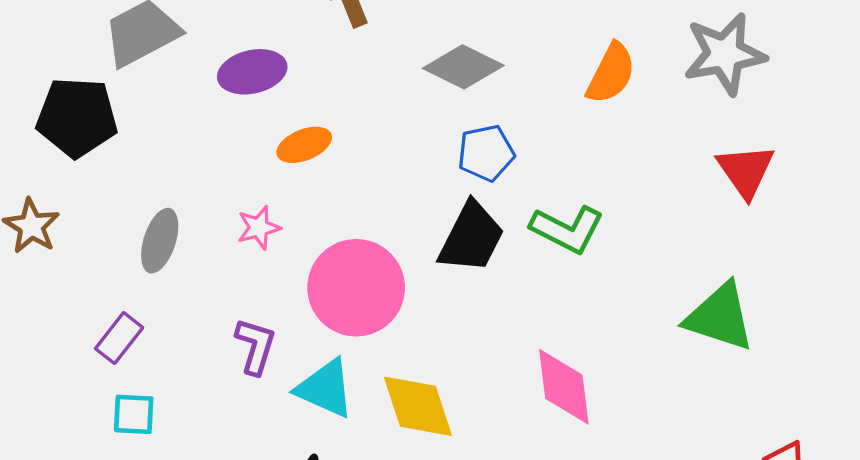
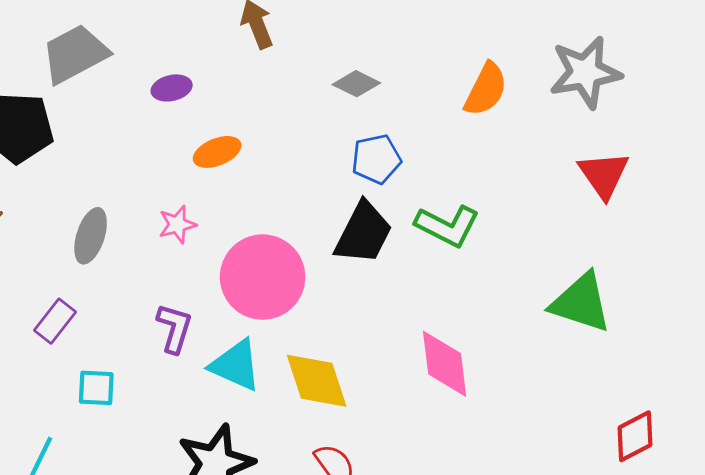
gray diamond: (463, 67) -> (356, 84), size x0.7
purple ellipse: (252, 72) -> (172, 88), size x0.7
cyan square: (134, 414) -> (96, 388), moved

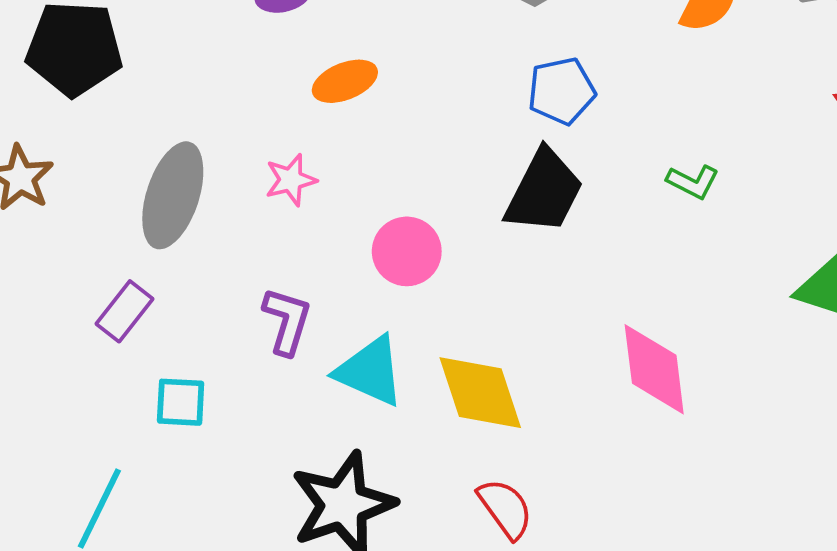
green L-shape: (447, 226) -> (693, 182), moved, size x0.6
gray ellipse: (91, 236) -> (173, 195), size x1.4
pink circle: (263, 277) -> (407, 251), size x0.6

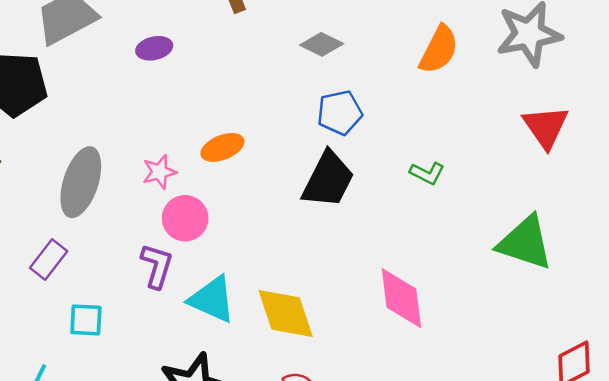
orange ellipse: (345, 81) -> (222, 147), moved
pink circle: (407, 251) -> (185, 218), moved

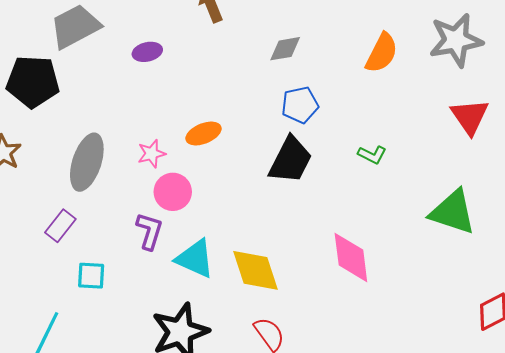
gray diamond: (322, 44) -> (285, 49), turned -36

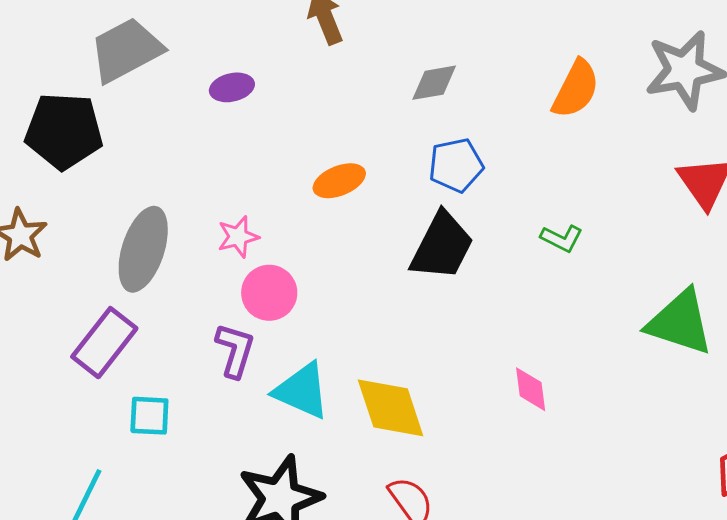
orange ellipse: (203, 134) -> (339, 181), moved
purple rectangle: (60, 226) -> (104, 343), size x1.4
pink diamond: (351, 258) -> (531, 389), size x0.6

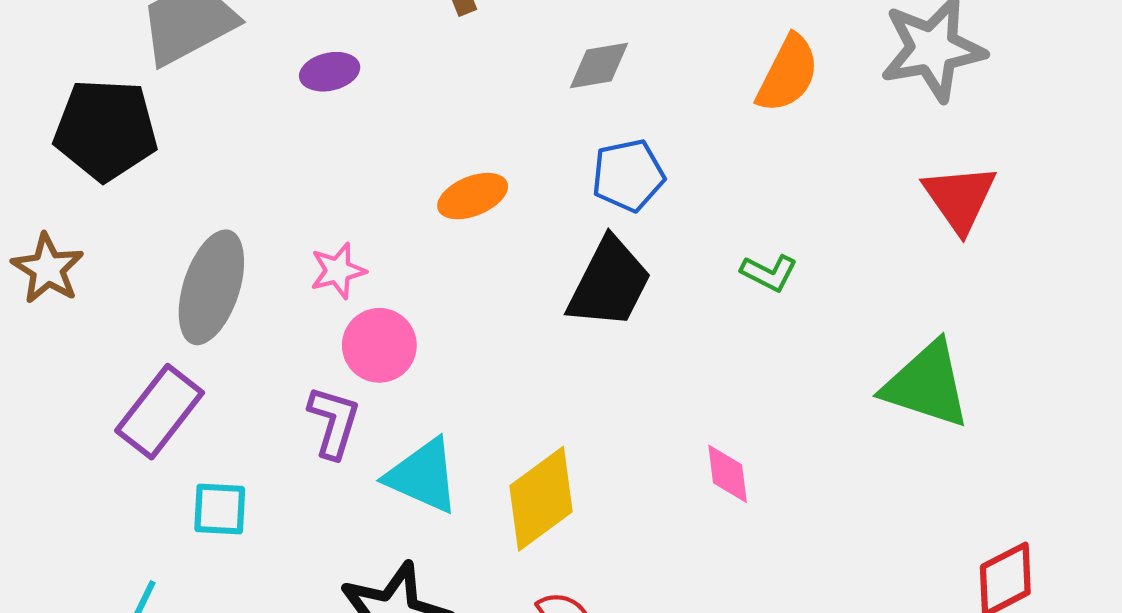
yellow diamond: (391, 408) -> (541, 499), turned 72

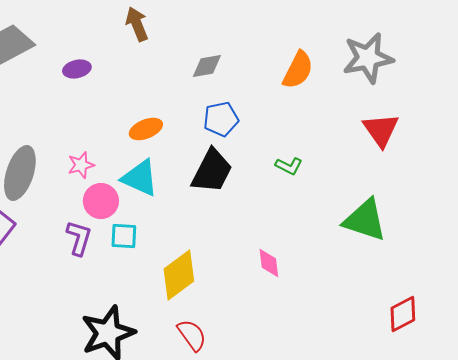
cyan triangle: (423, 476) -> (140, 178), moved
cyan square: (220, 509) -> (124, 236), moved

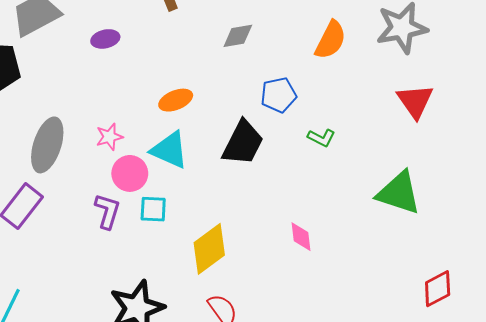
blue pentagon: (221, 119) -> (279, 95), moved

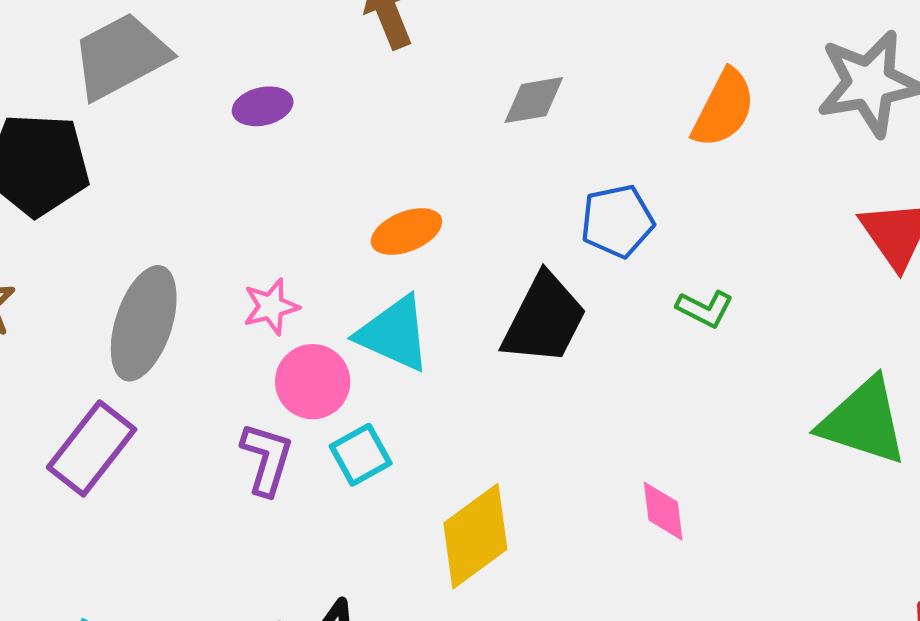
cyan square: (153, 209) -> (361, 455), turned -32

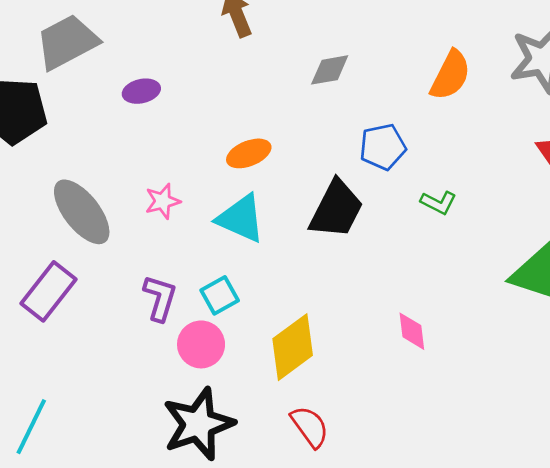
purple ellipse: (263, 106) -> (141, 91), moved
gray ellipse: (144, 323) -> (82, 212), turned -56
pink circle: (313, 382) -> (201, 344), moved

